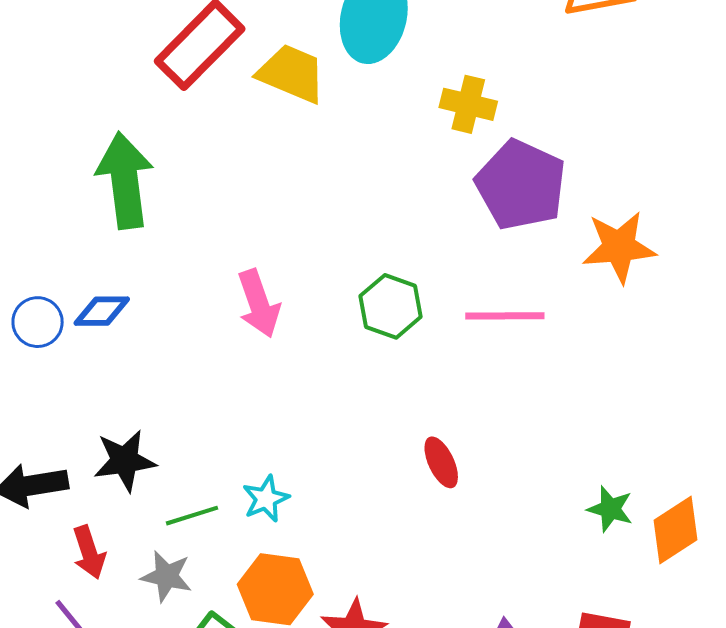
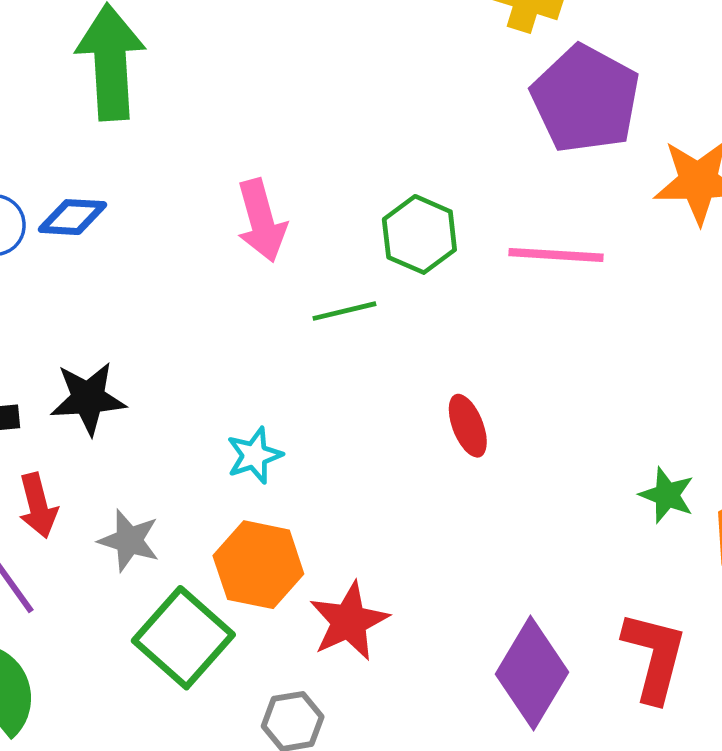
green line: (192, 516) -> (344, 311), moved

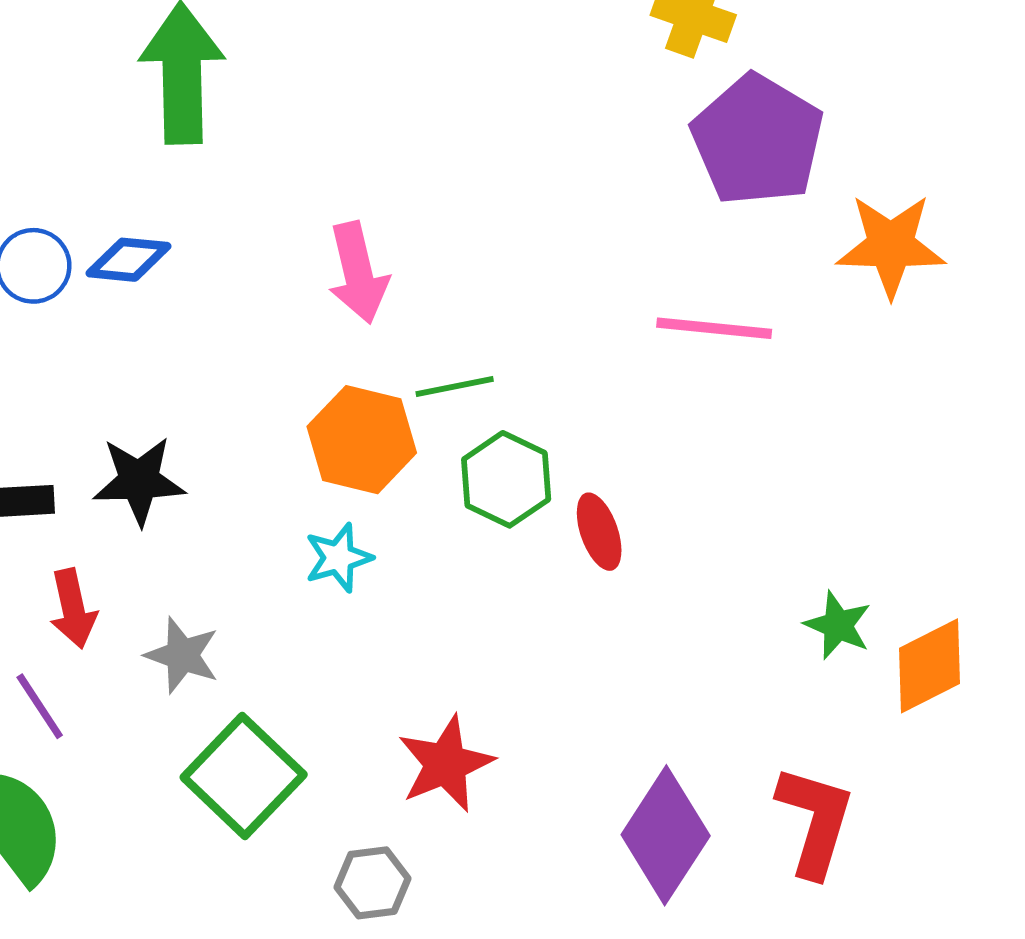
green hexagon: (419, 234) -> (506, 479), moved
orange hexagon: (258, 565) -> (362, 440), moved

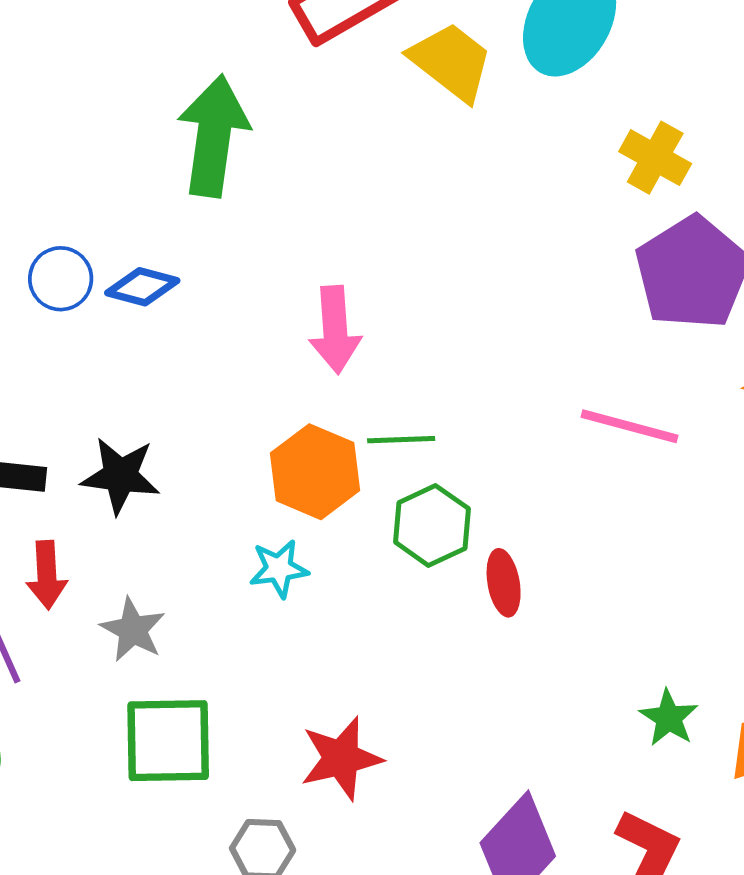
green star: (838, 625) -> (669, 718), moved
green square: (244, 776) -> (168, 741), turned 36

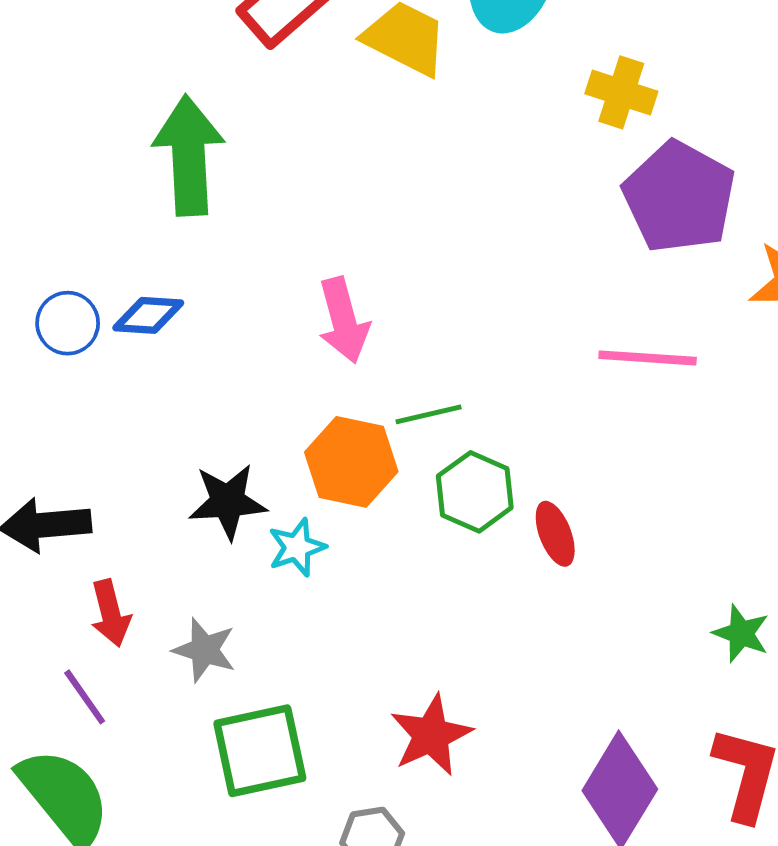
black star: (120, 476) -> (228, 502), moved
cyan star: (279, 569) -> (297, 547), moved

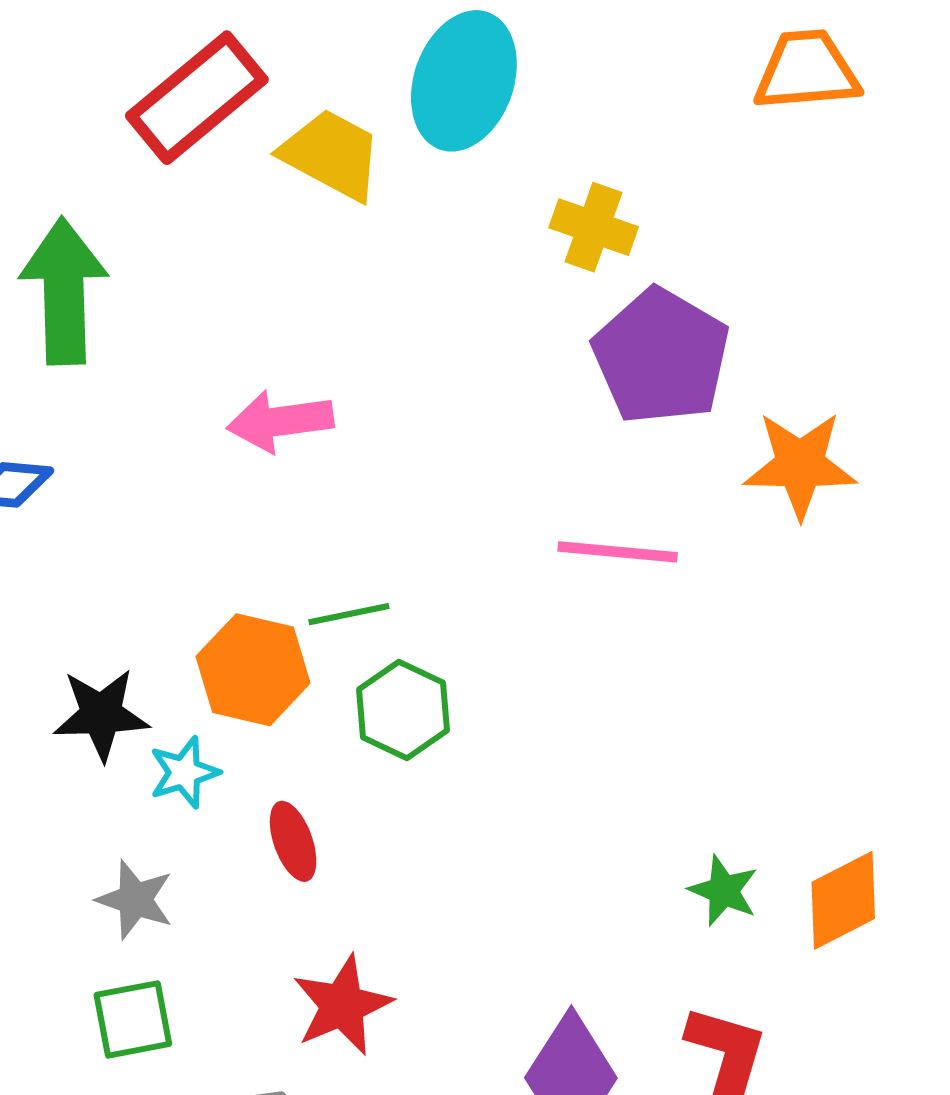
pink arrow: (344, 320) -> (280, 421), moved, turned 96
red ellipse: (555, 534) -> (293, 841), moved
gray star: (204, 650) -> (135, 900), moved
green square: (260, 751) -> (133, 1019), size x0.7

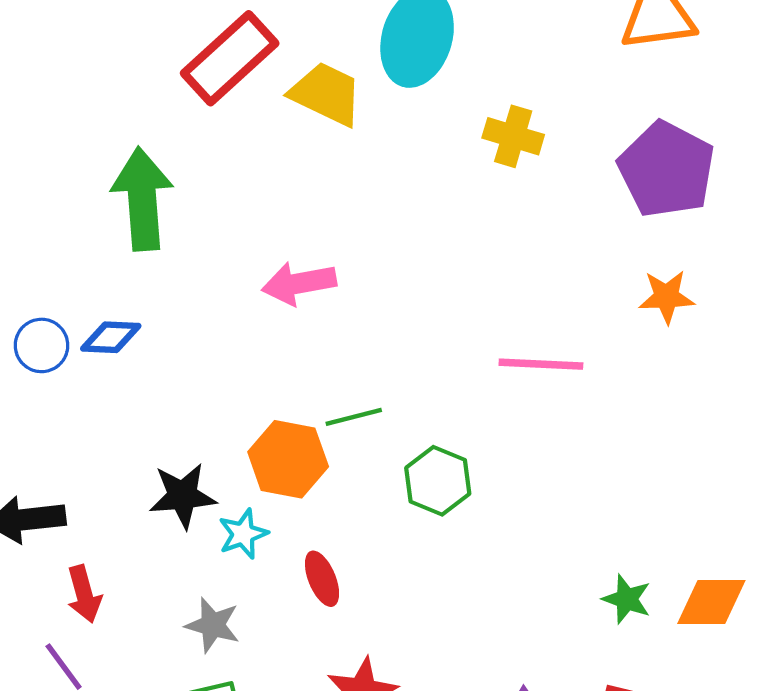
purple pentagon: (661, 356) -> (667, 169), moved
orange star: (800, 465) -> (667, 297), size x0.7
green hexagon: (403, 710) -> (438, 481), moved
orange diamond: (843, 900) -> (711, 602), turned 30

